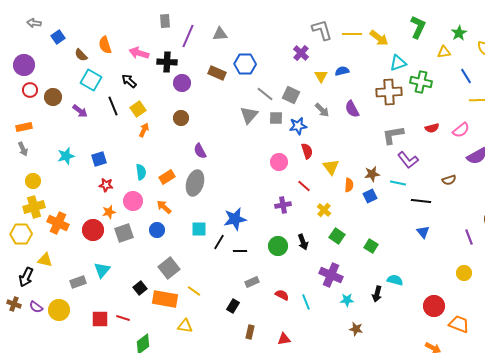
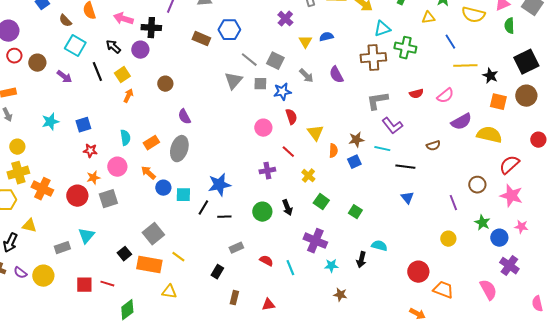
purple circle: (182, 83) -> (140, 50), moved
blue circle: (157, 230) -> (163, 188), moved

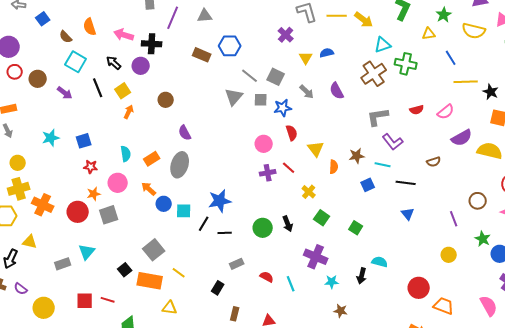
brown cross: (373, 58) -> (374, 74), turned -30
blue square: (354, 162) -> (368, 185), moved
purple cross: (267, 171) -> (268, 173), moved
yellow circle: (43, 276) -> (44, 308), moved

